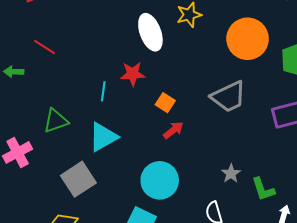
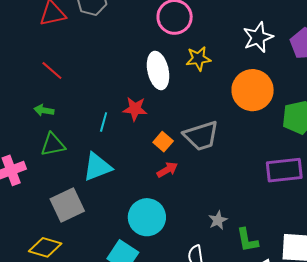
green arrow: (14, 72) -> (44, 110), moved
gray trapezoid: (229, 97) -> (201, 136), moved

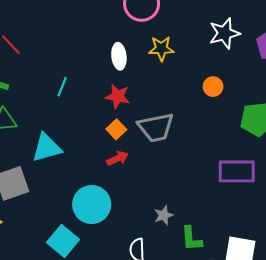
white ellipse: (158, 70) -> (119, 56), size x0.7
orange circle: (253, 90) -> (213, 87), size x0.5
red star: (135, 109) -> (118, 96), moved
cyan line: (104, 122) -> (62, 87), moved

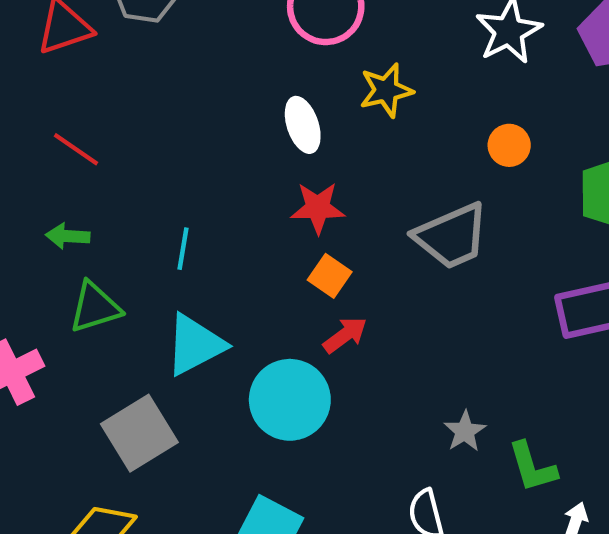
cyan line: (62, 87) -> (183, 249), moved
gray trapezoid: (156, 127) -> (452, 236), moved
cyan circle: (92, 205) -> (290, 400), moved

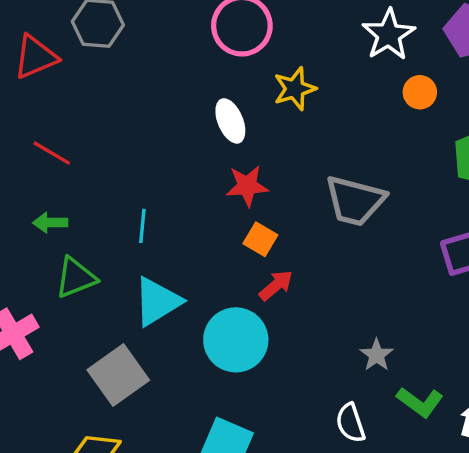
orange circle: (509, 145) -> (420, 92), moved
gray trapezoid: (452, 236) -> (355, 201), turned 42
green L-shape: (532, 467) -> (420, 402), moved, turned -33

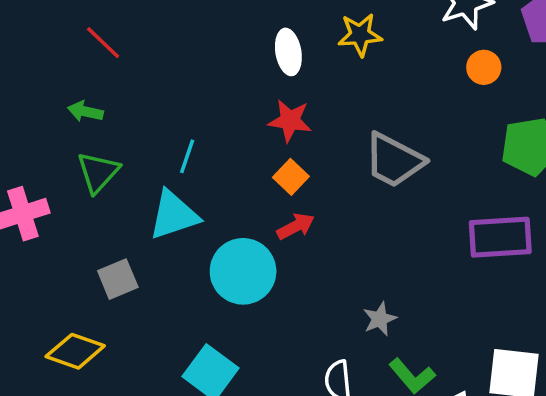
cyan line: (142, 226) -> (187, 156), moved
green triangle: (76, 278) -> (98, 172), turned -39
gray square: (118, 375) -> (118, 279), size x0.7

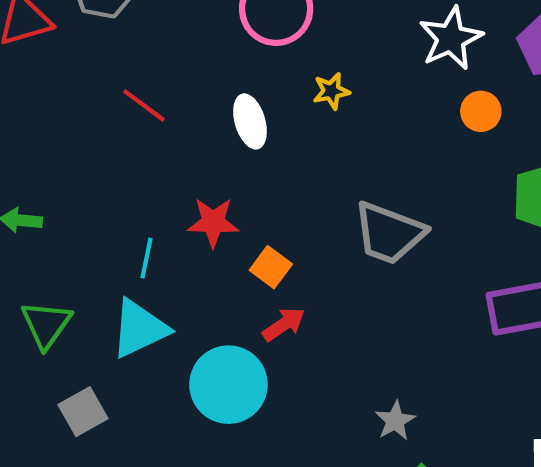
yellow star: (360, 35) -> (331, 91), size x0.7
red line: (103, 43) -> (144, 105), moved
red star: (290, 121) -> (213, 222), moved
green triangle: (98, 172) -> (46, 324), moved

